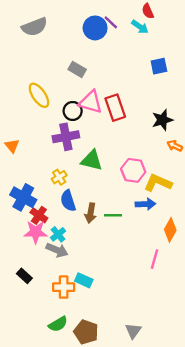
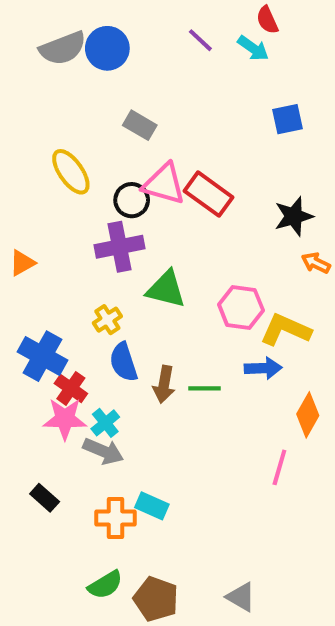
blue circle: (95, 28) -> (107, 48), moved
red rectangle: (115, 108) -> (209, 194), turned -35
orange triangle: (12, 146) -> (22, 263), turned 40
gray triangle: (133, 331) -> (241, 597), turned -36

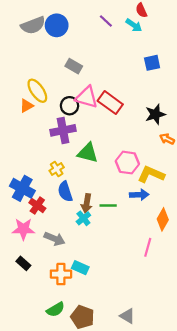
orange triangle: (22, 263) -> (27, 106), moved
pink star: (65, 419) -> (23, 229), moved
cyan cross: (105, 423) -> (83, 218), moved

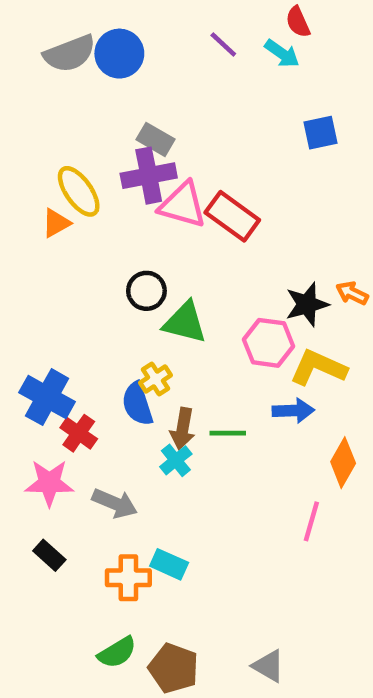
black circle: (69, 106) -> (146, 291), moved
black star: (155, 114) -> (307, 304), moved
purple cross: (63, 130) -> (149, 176), moved
yellow cross: (57, 169) -> (155, 379), moved

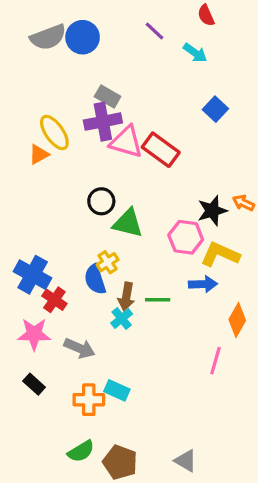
cyan arrow: (282, 54) -> (195, 53), moved
blue square: (320, 133) -> (215, 109), moved, turned -35

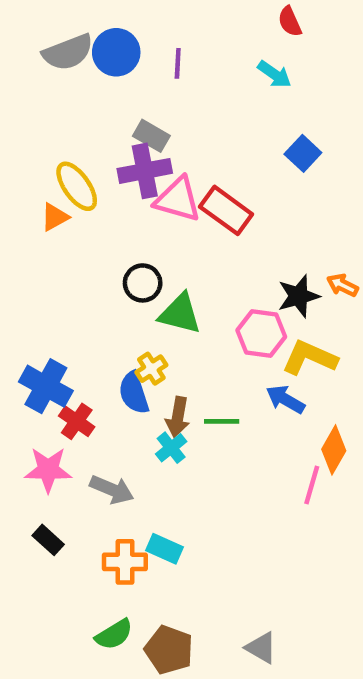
purple line: (154, 31) -> (178, 63), moved, turned 50
blue arrow: (203, 284) -> (285, 399), turned -148
pink line: (215, 361) -> (312, 485), moved

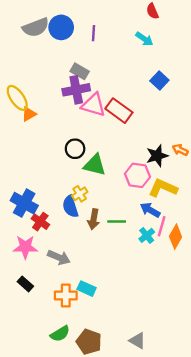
yellow ellipse: (77, 186) -> (17, 98), moved
cyan cross: (171, 448) -> (147, 235), moved
pink line: (312, 485) -> (162, 226), moved

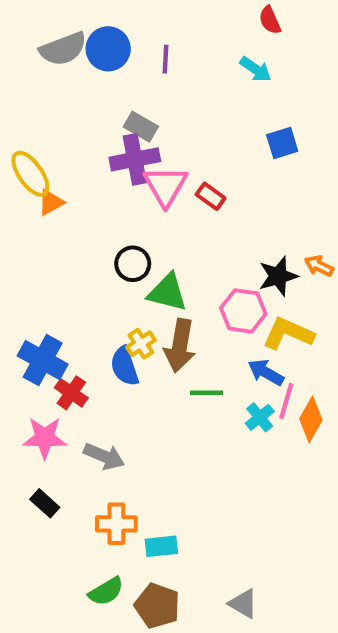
blue square: (159, 81) -> (282, 143), turned 30
pink triangle: (94, 105) -> (165, 186), turned 44
red rectangle: (119, 111) -> (211, 196), size x0.6
brown arrow: (94, 219) -> (180, 346), moved, size x1.4
cyan rectangle: (87, 289) -> (161, 546), moved, turned -30

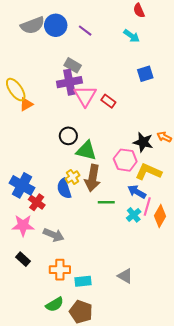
purple line: (165, 59) -> (85, 31), turned -56
black star: (278, 276) -> (143, 142), turned 30
gray triangle: (243, 604) -> (125, 276), moved

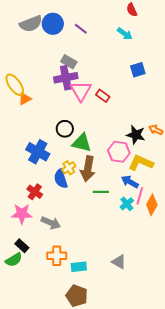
blue cross: (22, 185) -> (38, 152), moved
green semicircle: (55, 304) -> (14, 260), moved

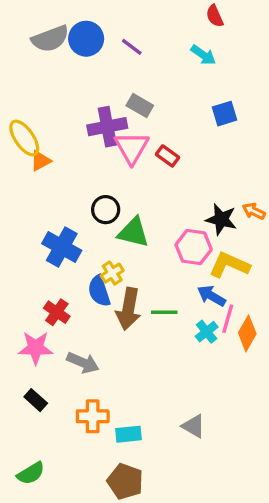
gray rectangle: (69, 62) -> (140, 105), moved
brown arrow: (88, 169) -> (128, 309), moved
green semicircle: (14, 260) -> (31, 473), moved

